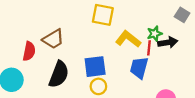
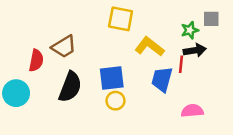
gray square: (182, 15) -> (211, 19), turned -32
green star: (155, 34) -> (190, 30), moved
red line: (149, 48) -> (181, 64), moved

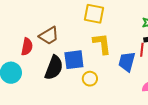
yellow L-shape: (149, 47) -> (102, 44), moved, turned 45
blue square: (112, 78) -> (74, 60), moved

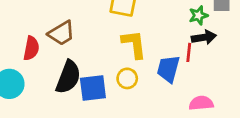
blue square: (74, 60) -> (93, 88), moved
yellow circle: (90, 79) -> (127, 78), moved

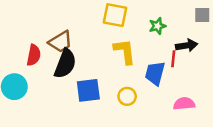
green star: (198, 15) -> (157, 26), moved
black semicircle: (68, 77) -> (65, 64), moved
yellow circle: (127, 78) -> (127, 96), moved

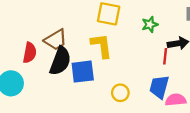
yellow L-shape: (125, 51) -> (101, 46), moved
blue trapezoid: (155, 73) -> (159, 87), moved
blue square: (88, 90) -> (83, 72), moved

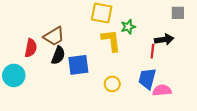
green star: (150, 24) -> (128, 27), moved
yellow L-shape: (101, 46) -> (111, 41), moved
black semicircle: (60, 61) -> (58, 55), size x0.7

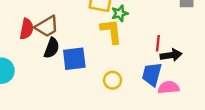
green star: (128, 27) -> (120, 13), moved
black arrow: (164, 39) -> (171, 55), moved
red semicircle: (31, 48) -> (27, 29), moved

